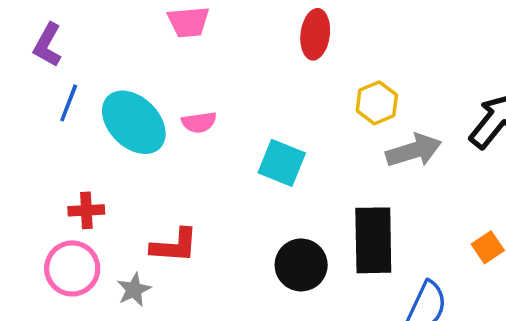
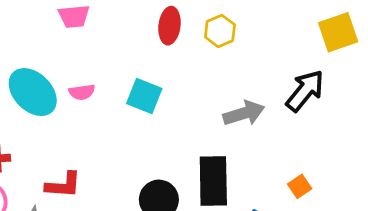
yellow hexagon: (377, 103) -> (220, 31), moved
cyan square: (282, 163) -> (144, 96), moved

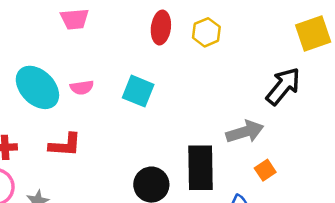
gray arrow: (244, 113) -> (245, 132), moved
red L-shape: (63, 185) -> (65, 145), moved
orange square: (300, 186) -> (265, 170), moved

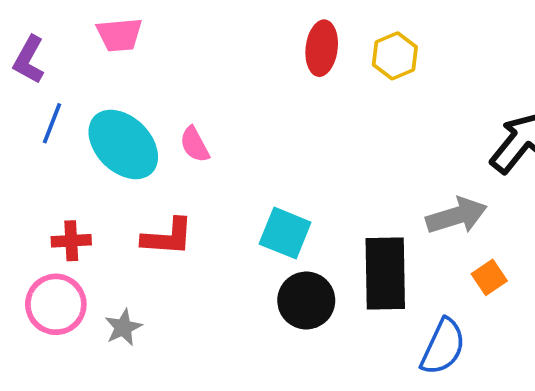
pink trapezoid: (75, 19) -> (119, 35), moved
pink semicircle: (82, 87) -> (195, 144), turned 70
cyan square: (138, 91) -> (285, 233), moved

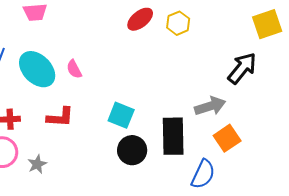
red ellipse: (322, 48) -> (140, 19), turned 44
orange square: (489, 277) -> (227, 138), size x1.5

